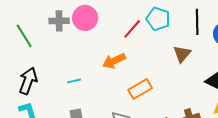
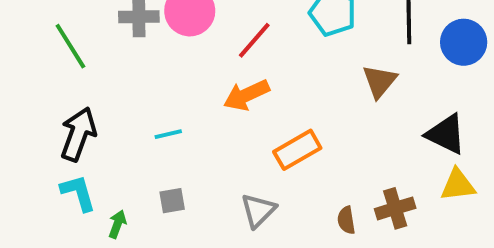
red line: (132, 29) -> (254, 40), moved

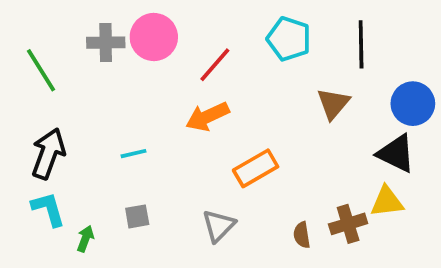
blue circle: (464, 42) -> (413, 104), moved
yellow triangle: (458, 185) -> (387, 202), moved

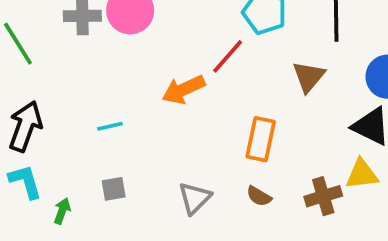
red line: (215, 65) -> (228, 56), moved
orange rectangle: (256, 168) -> (261, 139), moved, turned -48
brown semicircle: (302, 235) -> (259, 196), moved, turned -50

